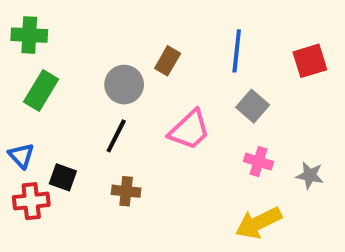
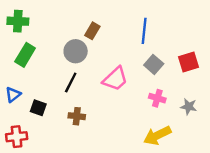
brown rectangle: (168, 61) -> (92, 31), moved
red square: (310, 61) -> (189, 62), moved
blue triangle: (21, 156) -> (13, 95), turned 35
red cross: (31, 201) -> (17, 137), moved

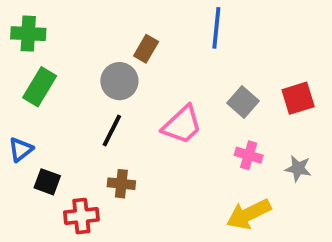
blue line: (144, 31) -> (216, 28), moved
black square: (38, 108) -> (47, 182), moved
red cross: (17, 137) -> (81, 216), moved

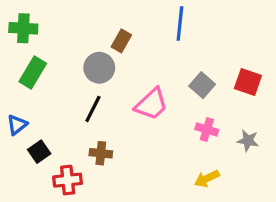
red square: (298, 98) -> (248, 82), turned 36
black square: (47, 182) -> (39, 152), turned 35
yellow arrow: (249, 214) -> (207, 179), size x0.7

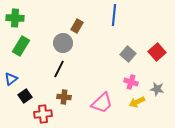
red square: (248, 82) -> (157, 52), turned 30
pink trapezoid: (151, 104) -> (102, 103), moved
yellow arrow: (207, 179) -> (137, 102), moved

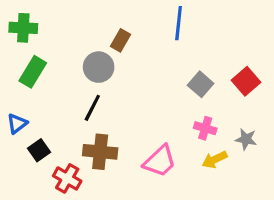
brown cross: (64, 97) -> (100, 152), size x1.5
red cross: (43, 114) -> (67, 178), turned 36

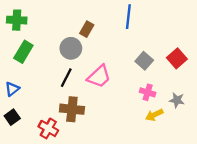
black square: (39, 150) -> (12, 117), moved
pink trapezoid: (160, 161) -> (99, 77), moved

